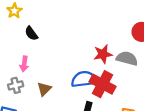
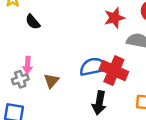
red star: (103, 54) -> (114, 18), moved
pink arrow: (24, 64) -> (28, 65), moved

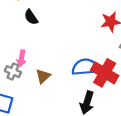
gray cross: (20, 79) -> (13, 72), turned 35

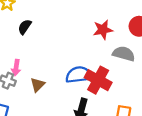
black semicircle: (31, 17) -> (25, 27), turned 70

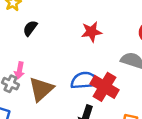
red star: (103, 30) -> (91, 32), moved
brown triangle: (38, 85) -> (41, 89), size x1.6

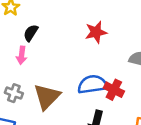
pink arrow: (20, 70) -> (22, 55), moved
red cross: (105, 87) -> (114, 90), size x0.7

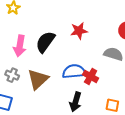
black semicircle: (31, 33) -> (45, 42), moved, size x1.6
pink arrow: (22, 55) -> (20, 46), size x1.5

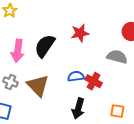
blue semicircle: (74, 71) -> (76, 76), size x0.7
brown triangle: (38, 79) -> (38, 86), turned -30

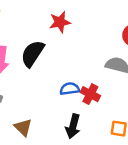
red star: (80, 33) -> (60, 22), moved
brown triangle: (38, 86) -> (23, 127), moved, size x0.7

